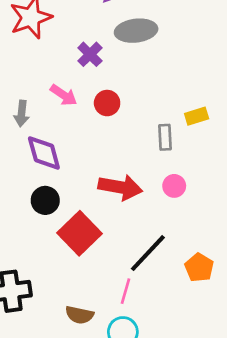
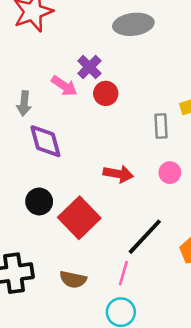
purple cross: (90, 54) -> (89, 67), moved
red arrow: (120, 187) -> (118, 174), size x0.7
black circle: (45, 200) -> (39, 202), moved
brown semicircle: (79, 315) -> (73, 279), moved

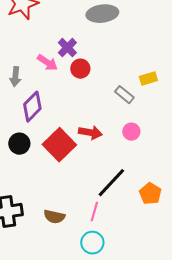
gray rectangle: (161, 126) -> (124, 95), turned -48
purple diamond: (45, 141) -> (32, 107), turned 60
black circle: (39, 202) -> (19, 144), moved
red square: (79, 218) -> (59, 145), moved

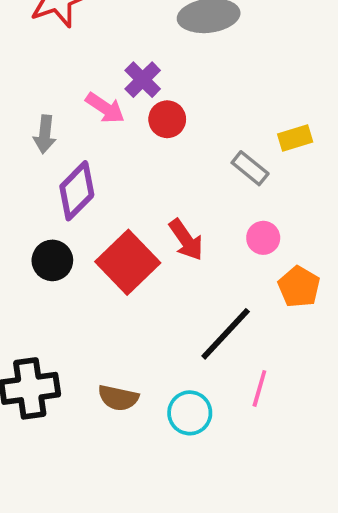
red arrow: (90, 133) -> (186, 240), turned 45
orange pentagon: (150, 194) -> (299, 287), moved
pink line: (94, 212) -> (259, 388), moved
cyan circle: (92, 243) -> (190, 413), moved

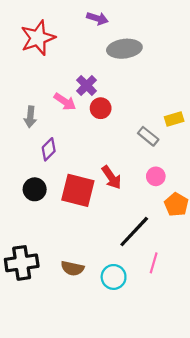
purple diamond: (77, 191) -> (49, 149), size x0.7
red square: (128, 262) -> (78, 190), turned -32

